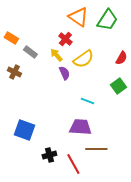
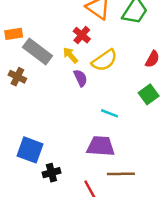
orange rectangle: (11, 38) -> (14, 34), turned -40
gray rectangle: (30, 52) -> (38, 52), size x1.6
black cross: (49, 155) -> (51, 173), moved

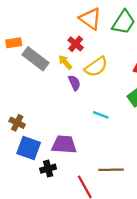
brown cross: (17, 77) -> (17, 123), moved
purple trapezoid: (101, 146) -> (64, 145), moved

